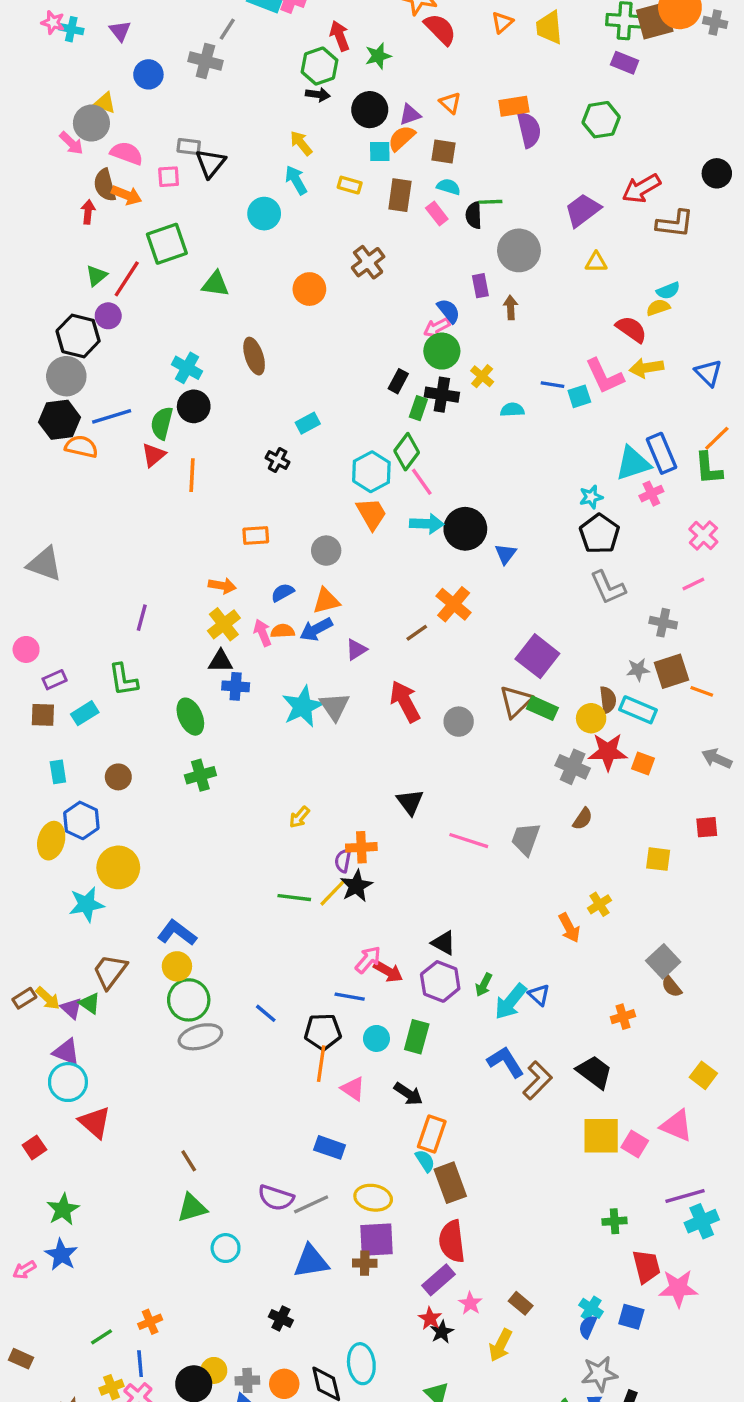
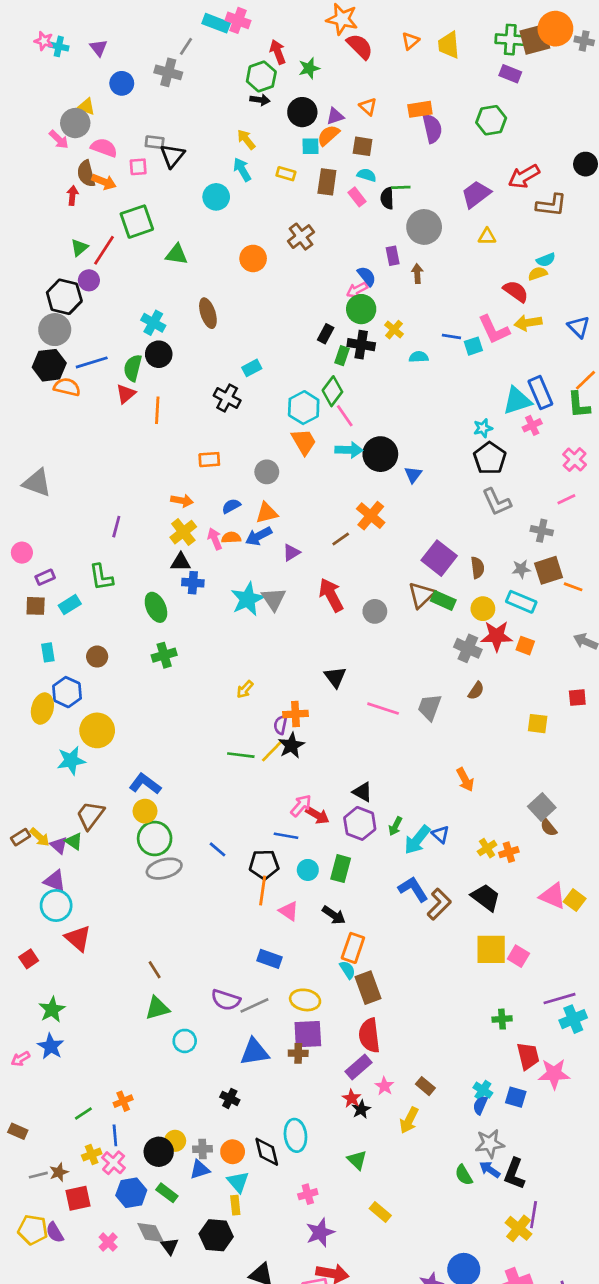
black cross: (278, 460) -> (227, 398), size x1.4
brown semicircle: (608, 700) -> (477, 568), moved
yellow cross: (599, 904) -> (487, 848), moved
pink triangle: (677, 1126) -> (553, 896), moved

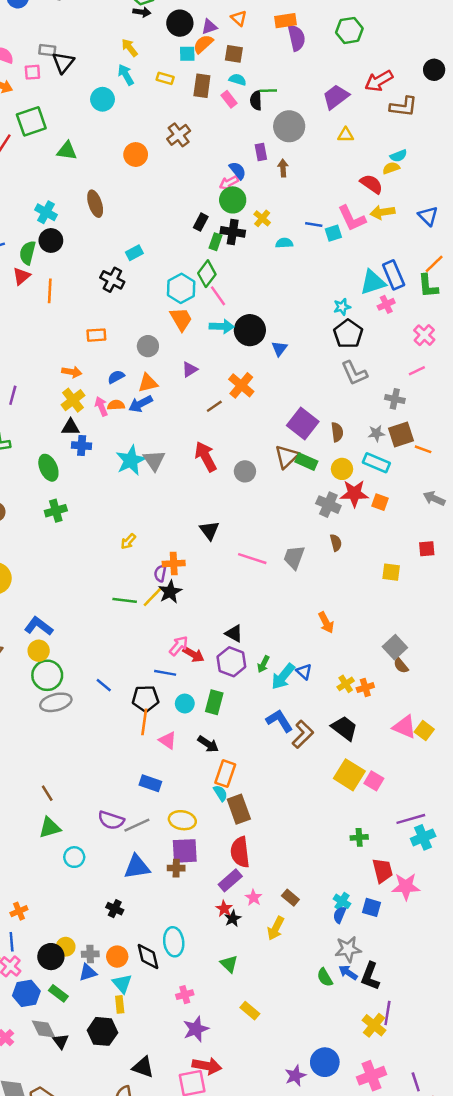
purple triangle: (291, 553) -> (190, 369), moved
brown semicircle: (476, 691) -> (336, 543), turned -49
yellow square: (491, 949) -> (349, 775), turned 32

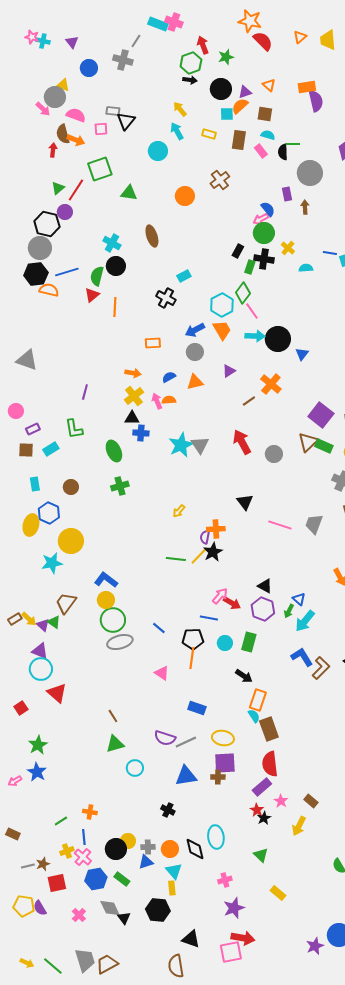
blue arrow: (141, 404) -> (195, 330), moved
blue triangle: (304, 672) -> (299, 599), moved
pink triangle: (168, 740) -> (162, 673), moved
orange cross: (19, 911) -> (90, 812), turned 32

